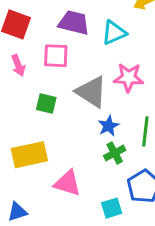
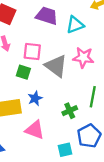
pink square: (56, 56) -> (32, 52), moved
blue star: (109, 126) -> (35, 98), moved

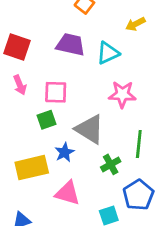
gray triangle: (56, 66) -> (90, 129), moved
green square: (23, 72) -> (46, 120), turned -32

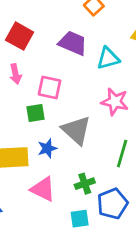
green cross: (111, 164) -> (85, 184), moved

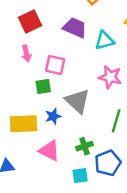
red square: (20, 36) -> (30, 21), turned 35

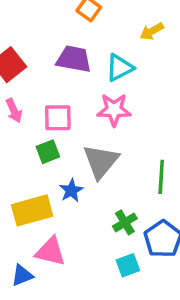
pink star: (110, 77) -> (114, 110), moved
gray triangle: (78, 101) -> (101, 161), turned 40
pink triangle: (49, 151) -> (50, 251), moved

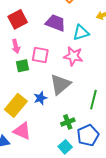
green square: (48, 152) -> (23, 66), moved
yellow rectangle: (32, 210) -> (16, 105), turned -45
cyan square: (128, 265) -> (65, 147), turned -32

